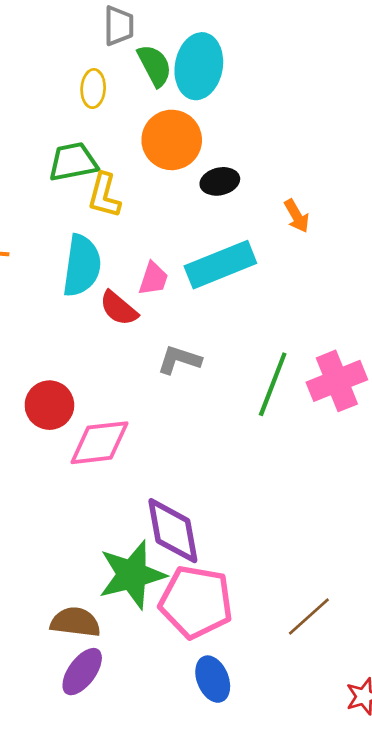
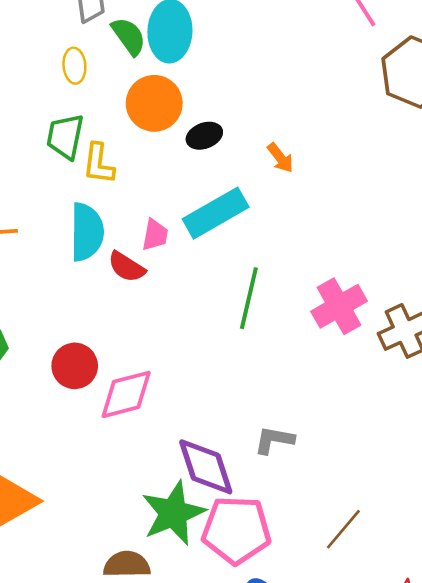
green trapezoid: (73, 162) -> (65, 137), turned -60
gray L-shape: (179, 360) -> (274, 440), moved
green line: (273, 384) -> (249, 298), moved

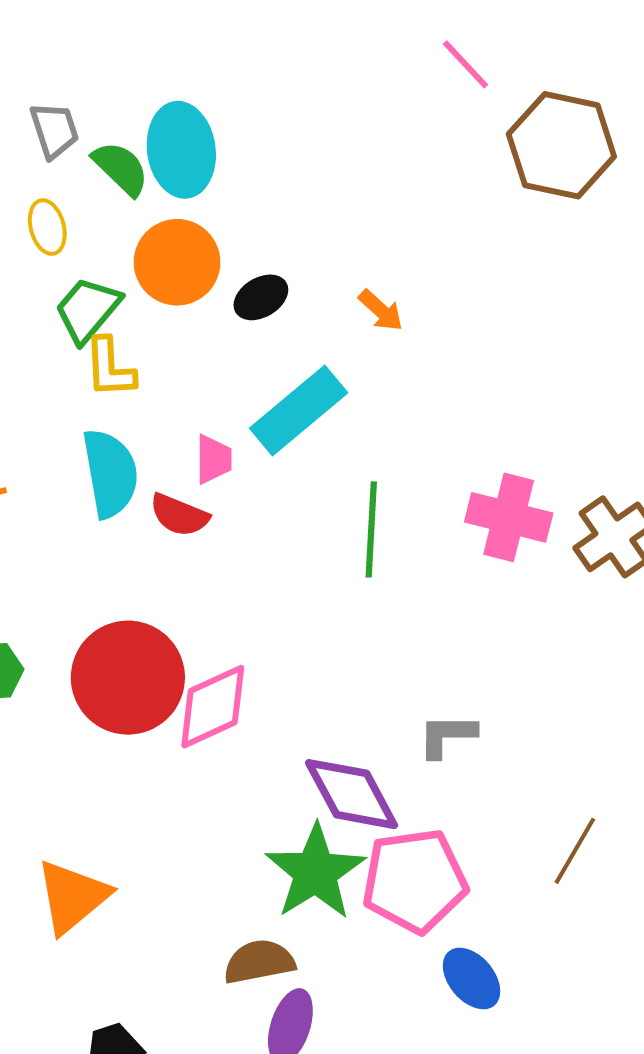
green trapezoid: (65, 137) -> (88, 310), moved, turned 39
pink cross: (339, 306) -> (509, 517), turned -36
red circle: (75, 366) -> (128, 678), size x1.6

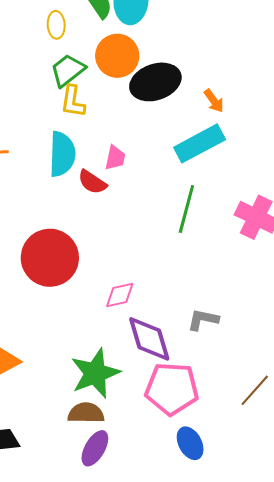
black ellipse: (261, 297) -> (155, 82), size x1.8
cyan rectangle: (299, 410) -> (200, 143), moved
pink diamond: (213, 707) -> (120, 295), moved, size x0.7
green star: (315, 872) -> (95, 373), moved

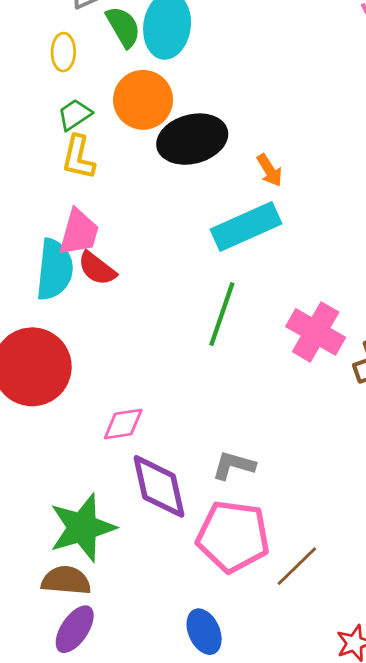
green trapezoid: (68, 70) -> (75, 115), size x0.7
cyan semicircle: (62, 154) -> (55, 269), moved
pink trapezoid: (115, 158) -> (79, 232), moved, size x1.4
pink pentagon: (172, 389) -> (233, 536), moved

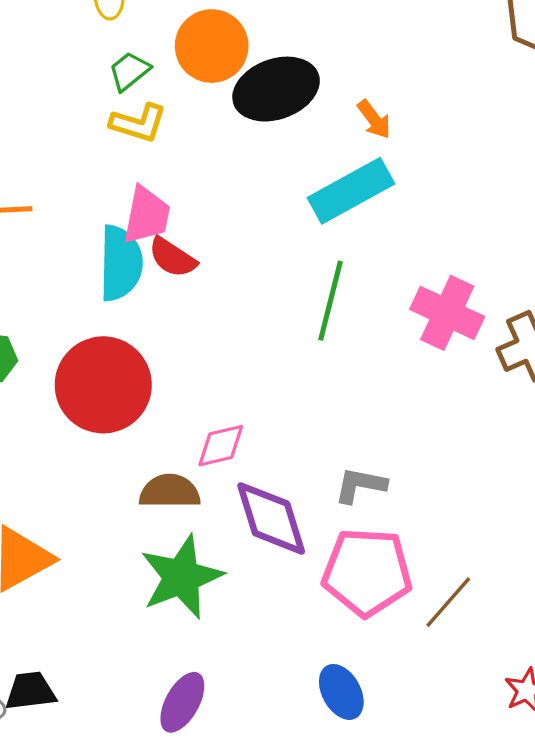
yellow L-shape: (78, 157) -> (138, 123), turned -81
brown semicircle: (66, 581) -> (170, 491), moved

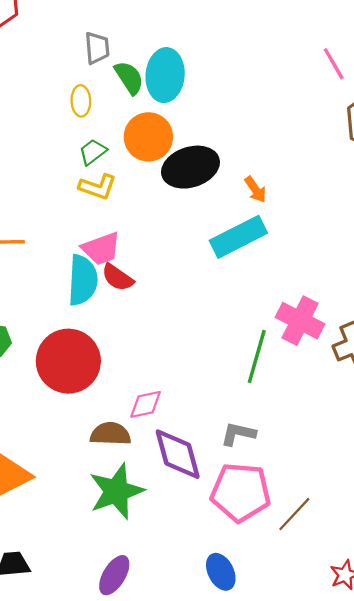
pink trapezoid: (147, 215) -> (101, 249), turned 57
green line: (330, 301) -> (257, 356), moved

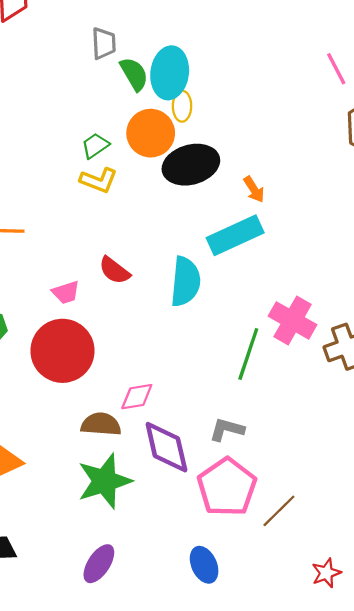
yellow ellipse: (81, 101) -> (182, 106), moved
pink trapezoid: (101, 249) -> (66, 292), moved, size x0.7
cyan semicircle: (83, 280) -> (185, 282), moved
pink pentagon: (241, 492) -> (227, 487), turned 30

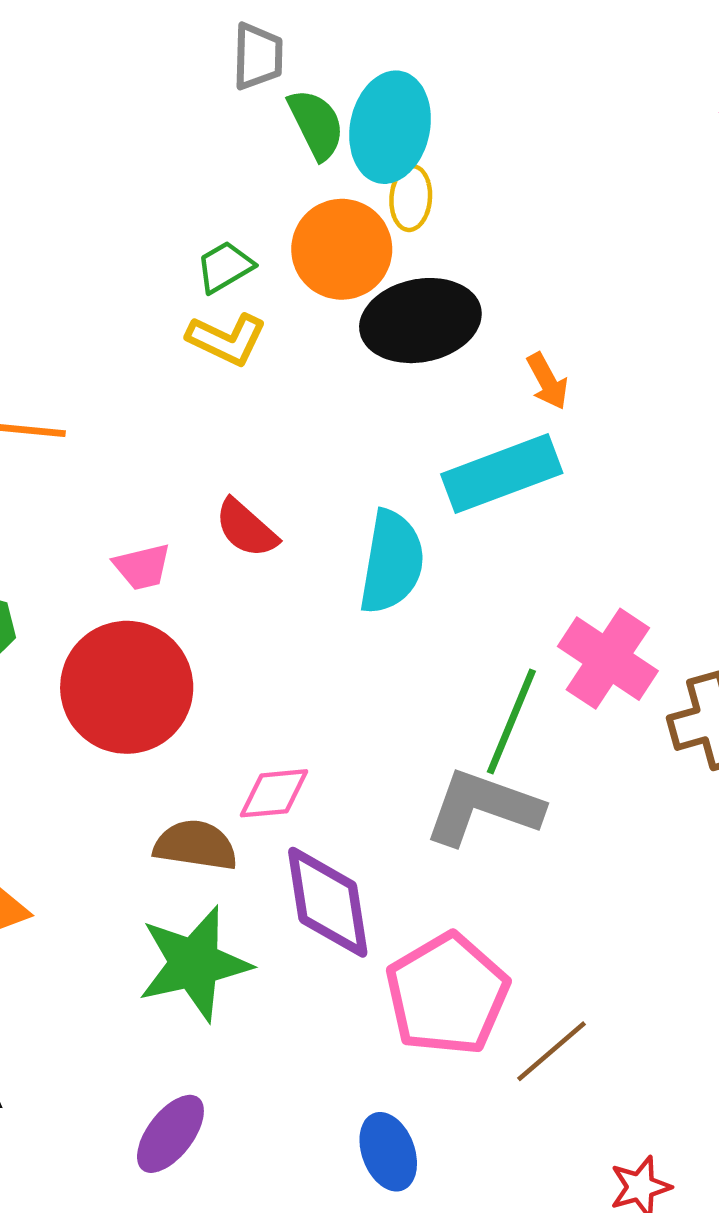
gray L-shape: (227, 430) -> (483, 807), moved, size x1.6

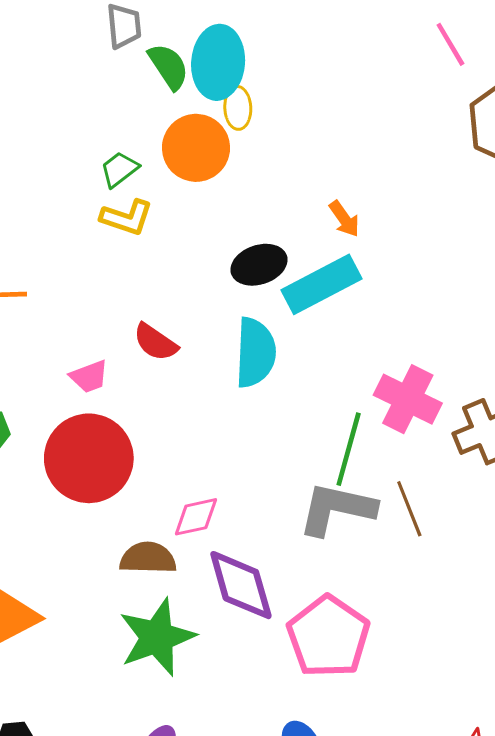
black ellipse: (420, 321) -> (259, 265), moved, size x0.7
brown line: (551, 1051) -> (409, 509), moved, turned -64

